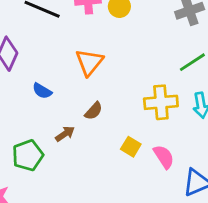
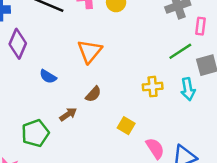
yellow cross: (161, 102) -> (153, 87), size x0.7
pink semicircle: (164, 157) -> (155, 148), moved

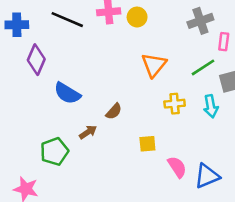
orange triangle: (90, 51) -> (154, 65), moved
blue semicircle: (48, 76) -> (67, 93), size x1.5
yellow square: (126, 126) -> (147, 144), turned -36

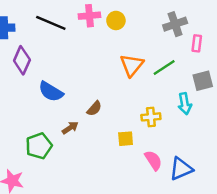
green line: (203, 67) -> (164, 68), moved
yellow cross: (175, 104) -> (151, 117), moved

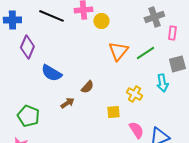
yellow circle: (116, 20) -> (101, 21), moved
yellow cross: (151, 117) -> (134, 94), turned 35
green pentagon: (39, 146) -> (28, 116), moved, turned -30

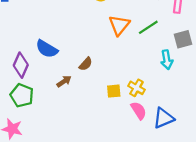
purple diamond: (27, 47) -> (21, 65), moved
yellow cross: (134, 94) -> (136, 88), moved

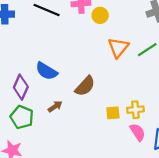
brown semicircle: (86, 64) -> (85, 86), size x1.5
brown arrow: (64, 81) -> (55, 106), moved
yellow cross: (136, 88) -> (135, 110), turned -35

